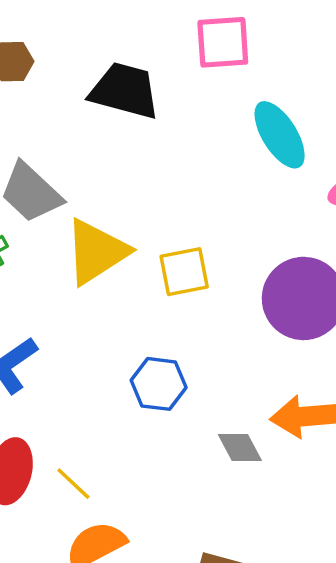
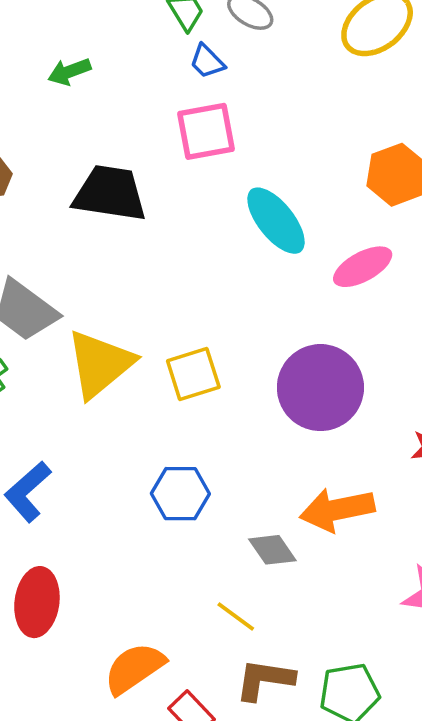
yellow line: (73, 484) -> (236, 616), moved

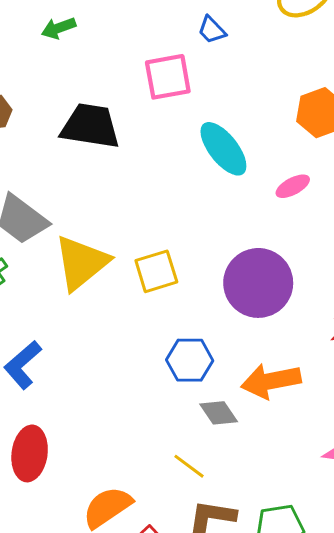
blue trapezoid: (207, 61) -> (212, 30), moved
pink ellipse: (363, 267) -> (293, 186), size x0.7
blue hexagon: (180, 494) -> (190, 360), moved

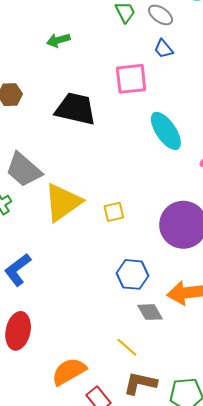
yellow square: (156, 271) -> (114, 212), size x0.7

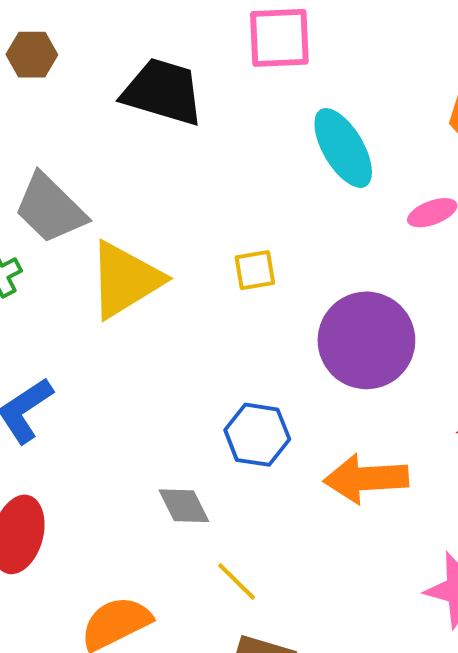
yellow square: (114, 212) -> (255, 270), moved
gray diamond: (150, 312) -> (184, 506), moved

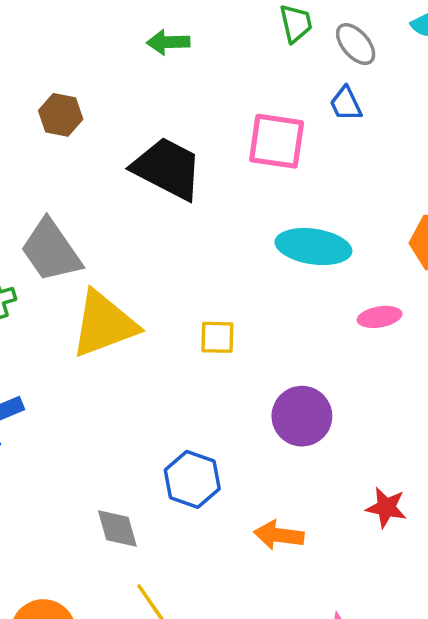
cyan ellipse: (343, 148) -> (313, 247), turned -62
purple circle: (366, 340) -> (302, 416), size x0.7
orange arrow: (366, 479) -> (279, 535), size x0.7

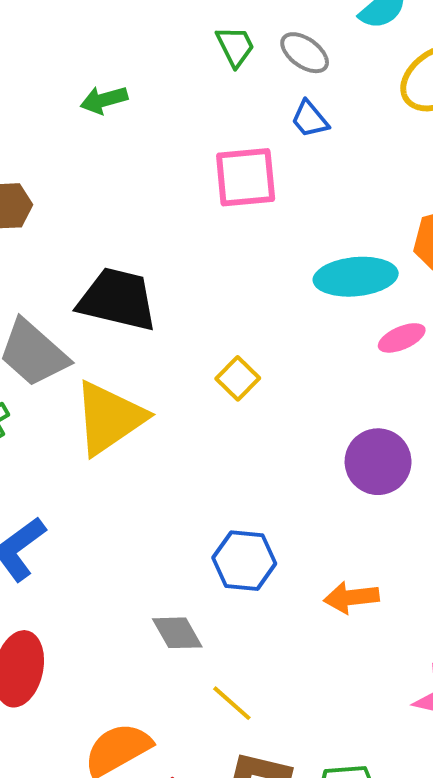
black trapezoid: (167, 168) -> (118, 299), moved
cyan ellipse: (313, 247) -> (356, 277), moved
yellow square: (217, 337) -> (238, 378), moved, turned -33
purple circle: (302, 416) -> (378, 462), moved

